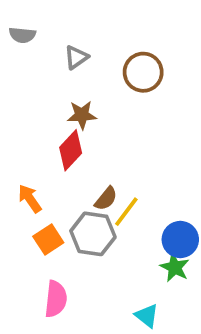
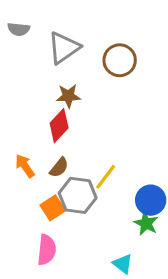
gray triangle: (76, 57) -> (64, 48), size x1.6
brown semicircle: (106, 199) -> (59, 167), moved
orange square: (48, 239) -> (53, 208), moved

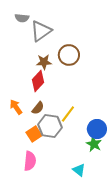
gray semicircle: (19, 29) -> (22, 18), moved
brown circle: (120, 60) -> (69, 55), moved

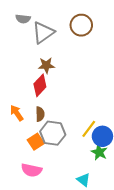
brown circle: (69, 55) -> (81, 25), moved
brown semicircle: (38, 108) -> (40, 114), turned -40
yellow line: (68, 114) -> (89, 129), moved
pink semicircle: (30, 161) -> (32, 170), turned 96

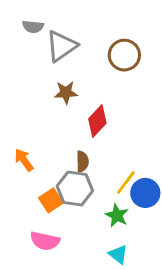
brown circle: (81, 25) -> (124, 55), moved
red diamond: (40, 85) -> (97, 121), moved
brown semicircle: (40, 114) -> (82, 161), moved
green star: (99, 152) -> (117, 215), moved

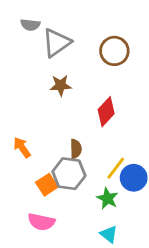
red diamond: (97, 121) -> (106, 112), moved

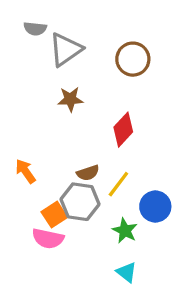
brown semicircle: (76, 149) -> (88, 173), turned 72
yellow line: (116, 168) -> (118, 184), moved
pink semicircle: (41, 222) -> (48, 239), moved

